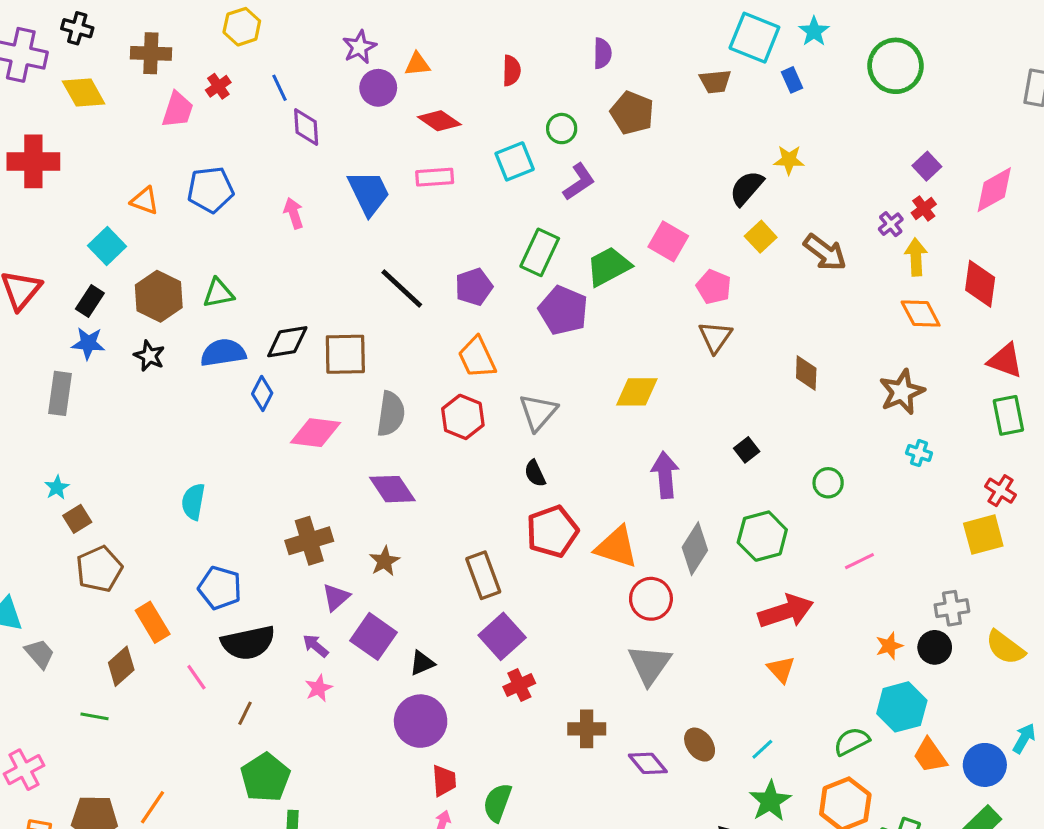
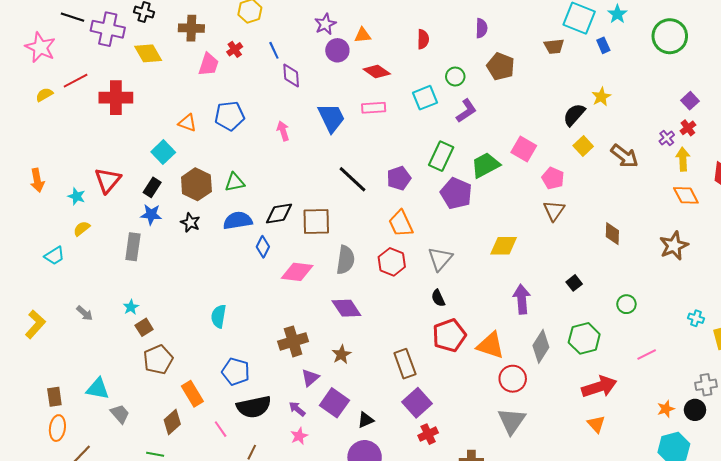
yellow star: (789, 160) -> (601, 97), turned -30
cyan cross: (919, 453) -> (696, 318), moved

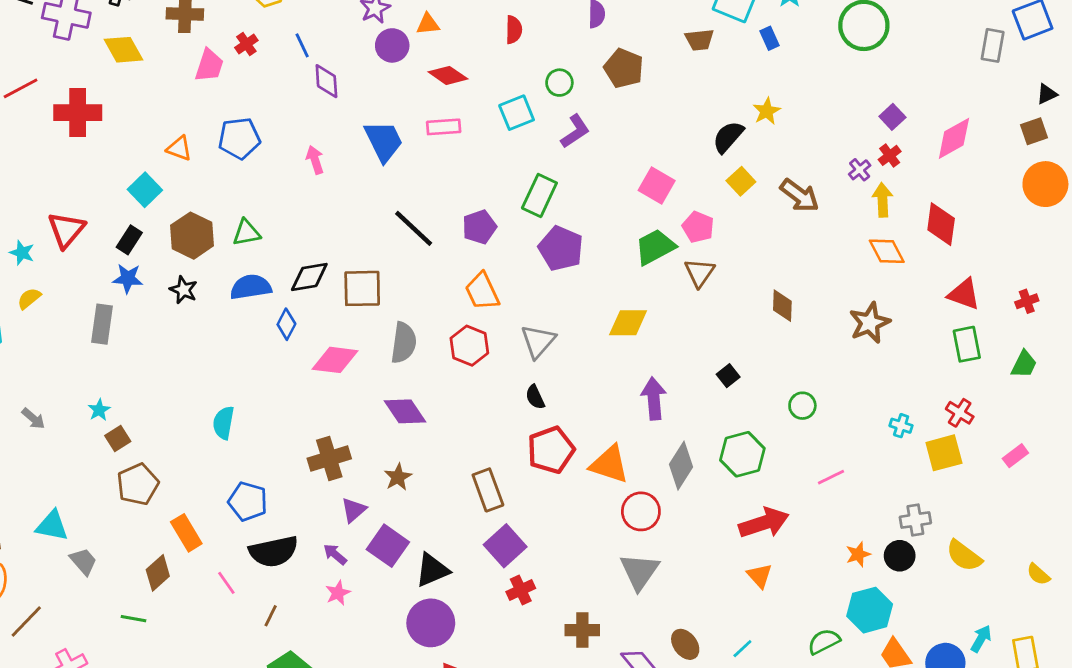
green trapezoid: (485, 165) -> (655, 247), moved
black triangle: (366, 420) -> (432, 570), size x1.5

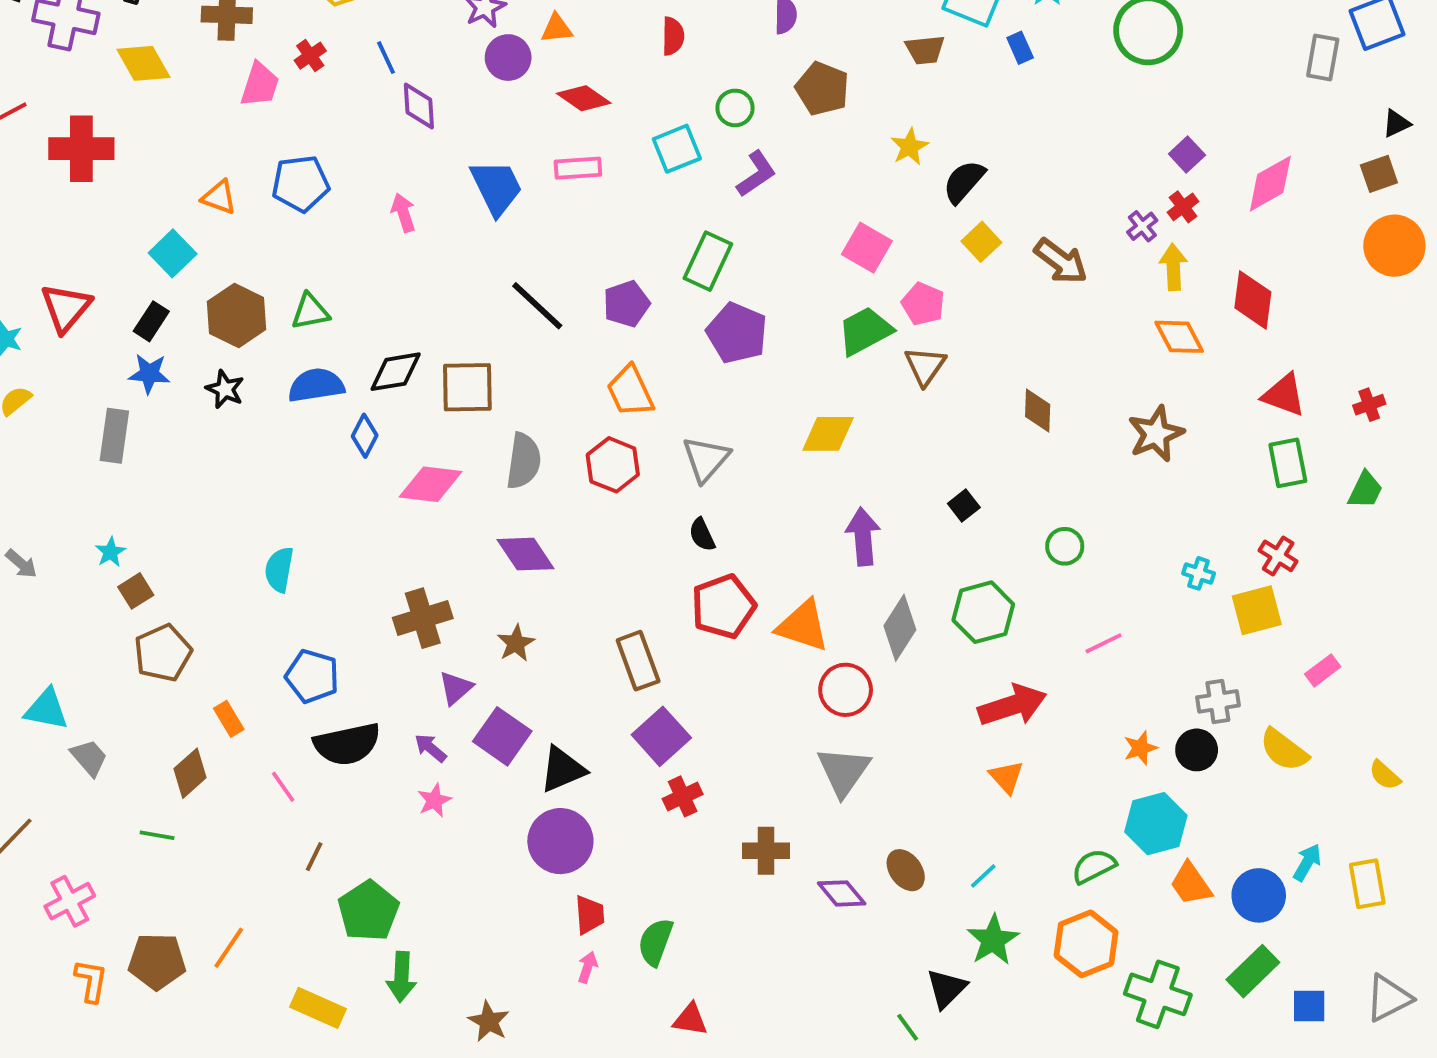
yellow star: (767, 111) -> (910, 147), moved
pink rectangle: (1015, 456) -> (1323, 670), moved
orange rectangle: (186, 533) -> (229, 719), size x0.7
brown line: (271, 616) -> (314, 857), moved

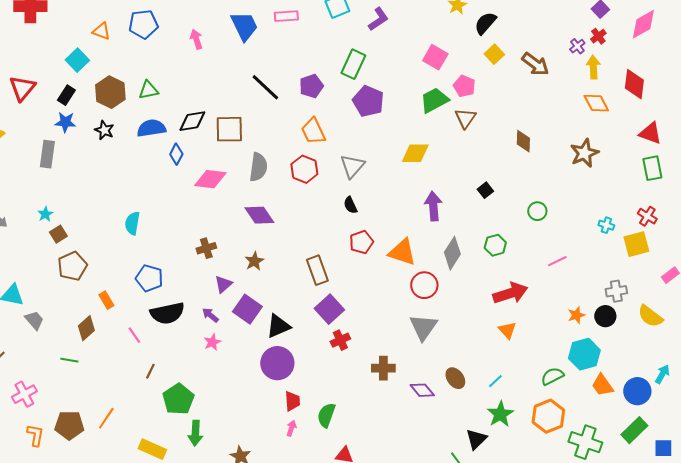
red pentagon: (723, 606) -> (361, 242), size x0.7
green hexagon: (983, 612) -> (495, 245), size x0.7
brown cross: (423, 618) -> (206, 248), size x0.7

